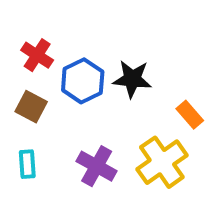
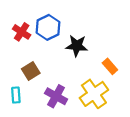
blue hexagon: (83, 81) -> (48, 27), moved
brown square: (31, 107) -> (31, 71), moved, turned 30

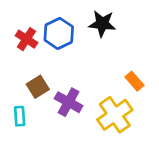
black star: (77, 46) -> (102, 24), moved
purple cross: (56, 96) -> (69, 102), moved

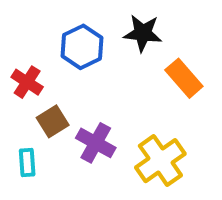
red cross: (27, 39) -> (27, 82), moved
orange rectangle: (134, 81) -> (184, 78), moved, size x1.4

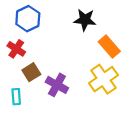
blue hexagon: (82, 47) -> (28, 19), moved
yellow cross: (160, 161) -> (103, 79), moved

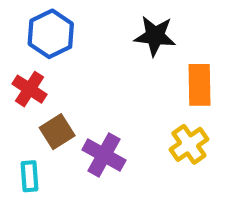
orange rectangle: (109, 47) -> (200, 85), turned 40
yellow cross: (103, 79) -> (189, 144), size x0.7

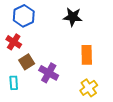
orange rectangle: (200, 85) -> (87, 55), moved
yellow cross: (189, 144) -> (89, 88), moved

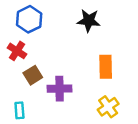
purple cross: (49, 73) -> (60, 89), turned -30
cyan rectangle: (14, 83) -> (19, 110), moved

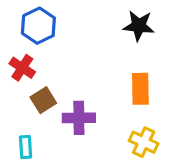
black star: (89, 21) -> (139, 26), moved
yellow cross: (108, 107) -> (144, 142), turned -30

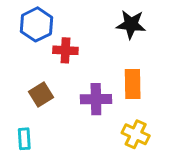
red cross: (22, 68) -> (65, 50), moved, turned -30
purple cross: (79, 118) -> (96, 99), moved

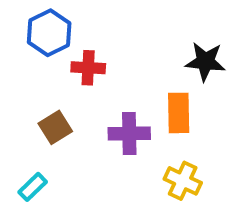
black star: (131, 24) -> (205, 62), moved
cyan rectangle: (24, 139) -> (33, 187), turned 50

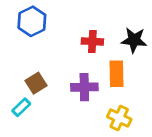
red cross: (88, 68) -> (92, 41), moved
cyan rectangle: (33, 187) -> (21, 107), moved

